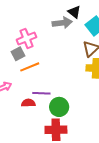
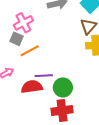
gray square: (18, 54) -> (17, 39), turned -32
red semicircle: (28, 103) -> (32, 87), size x1.5

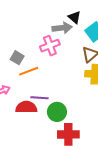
pink cross: (23, 23) -> (50, 46), moved
red cross: (62, 110) -> (68, 134), moved

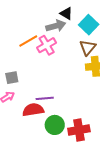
gray square: (17, 58) -> (12, 78), moved, turned -32
orange line: (29, 71) -> (28, 41), moved
green circle: (57, 112) -> (55, 125), moved

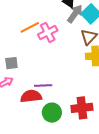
gray arrow: (56, 26) -> (75, 14), moved, turned -42
red cross: (79, 130) -> (82, 108), moved

